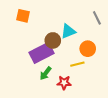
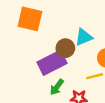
orange square: (23, 16) -> (30, 19), size x1.5

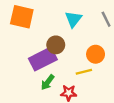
cyan triangle: (84, 37) -> (73, 19), moved, turned -30

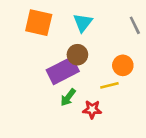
cyan triangle: (73, 19) -> (83, 23), moved

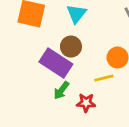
purple rectangle: (63, 71) -> (56, 63), turned 60

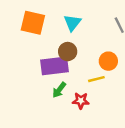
purple rectangle: (56, 63) -> (54, 66), turned -40

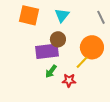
orange circle: (108, 61) -> (92, 47), size x1.5
yellow line: (96, 79) -> (82, 62), turned -32

